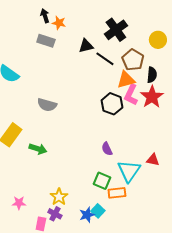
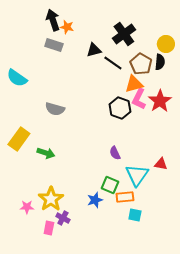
black arrow: (45, 16) -> (53, 20), size x1.5
black semicircle: (152, 75) -> (160, 62), moved
yellow star: (59, 197) -> (51, 199), moved, size x1.4
cyan square: (98, 211) -> (135, 215), moved, turned -32
blue star: (87, 215) -> (95, 200), moved

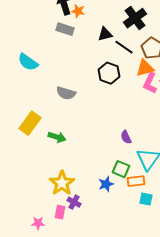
black hexagon: (120, 108) -> (109, 73), moved
pink star: (27, 207) -> (38, 223), moved

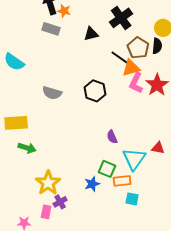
black line: (124, 47) -> (120, 58), moved
black hexagon: (109, 73) -> (95, 91), moved
yellow rectangle: (30, 123) -> (16, 123), turned 50
green arrow: (57, 137) -> (27, 148), moved
purple cross: (74, 202) -> (60, 202), turned 32

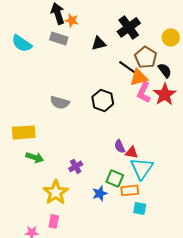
black semicircle: (157, 46) -> (165, 70), moved, turned -42
cyan semicircle: (14, 62) -> (22, 43), moved
red triangle: (158, 148) -> (132, 152), moved
purple cross: (60, 202) -> (76, 166), moved

